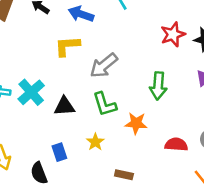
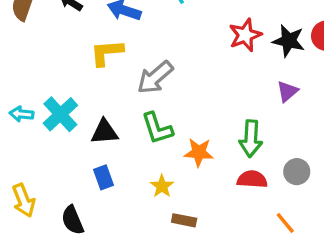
green arrow: (158, 86) -> (251, 139), moved
yellow star: (95, 142) -> (162, 186), moved
blue rectangle: (59, 152) -> (104, 177), moved

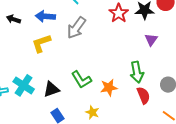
gray arrow: (155, 77) -> (76, 28), moved
red semicircle: (252, 179) -> (143, 95), turned 78

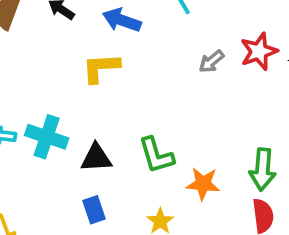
gray arrow: (76, 28) -> (211, 61), moved, size x0.6
cyan cross: (24, 85) -> (47, 137), turned -30

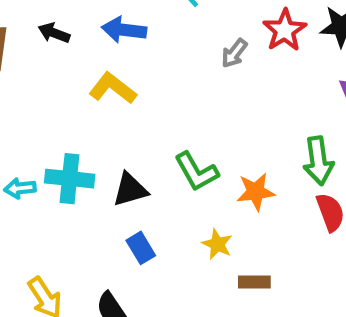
yellow L-shape: (101, 68) -> (113, 88), turned 54

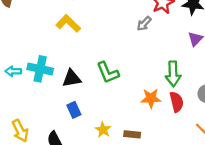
gray arrow: (234, 53) -> (144, 24), moved
orange star: (256, 192) -> (151, 98), moved
yellow star: (217, 244) -> (103, 130), moved

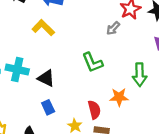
green L-shape: (108, 73) -> (92, 62), moved
black triangle: (72, 78) -> (46, 78), turned 36
red semicircle: (177, 102) -> (94, 110), moved

